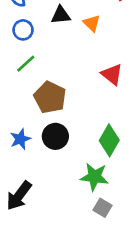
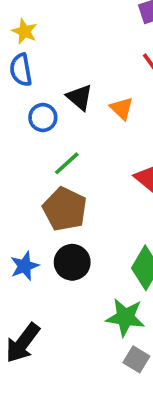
black triangle: (61, 15) -> (80, 97), turned 45
blue circle: (23, 30) -> (43, 118), moved
green line: (26, 64) -> (67, 163), moved

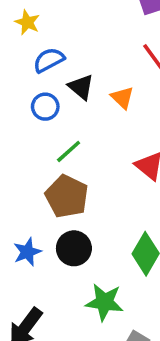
blue semicircle: (21, 70) -> (49, 60), moved, turned 72
green star: (125, 317) -> (104, 302), moved

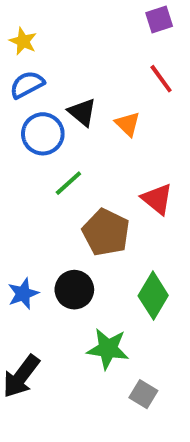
blue semicircle: (49, 60) -> (27, 85), moved
blue circle: (45, 107) -> (43, 134), size x1.4
brown pentagon: (67, 196) -> (106, 232), moved

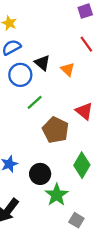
black circle: (74, 290) -> (40, 174), moved
green star: (108, 349) -> (57, 195), turned 30

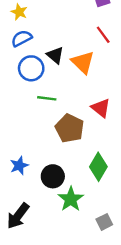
orange triangle: (68, 69) -> (83, 62), size x1.5
green line: (35, 102) -> (47, 98), turned 49
gray square: (76, 220) -> (104, 222), moved, turned 32

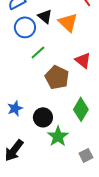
green line: (47, 98) -> (38, 52), turned -49

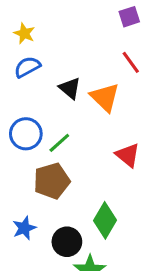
blue circle: (25, 27) -> (26, 134), moved
brown pentagon: (57, 77) -> (52, 181), moved, turned 30
green diamond: (81, 109) -> (105, 220), moved

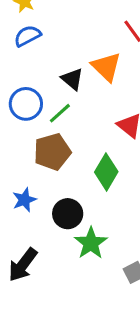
black triangle: (70, 88) -> (72, 79), moved
green diamond: (105, 220) -> (106, 172), moved

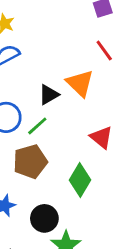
black triangle: (72, 79) -> (49, 95), turned 50

